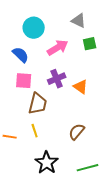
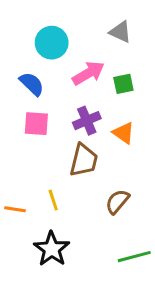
green square: (90, 44) -> (123, 84), moved
brown trapezoid: (38, 104) -> (84, 160), moved
black star: (47, 163) -> (52, 249), moved

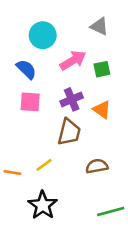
yellow line: (53, 200) -> (44, 165), turned 72
brown semicircle: (117, 202) -> (97, 166), turned 40

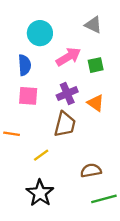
blue semicircle: (26, 69) -> (25, 65), turned 42
brown semicircle: (97, 166) -> (91, 170), moved
orange line: (12, 172) -> (12, 134), moved

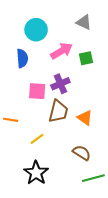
pink square: (28, 96) -> (37, 91), moved
orange triangle: (96, 103) -> (85, 118), moved
brown semicircle: (91, 170) -> (82, 153), turned 42

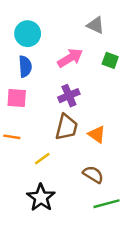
cyan circle: (36, 30) -> (28, 34), moved
green square: (86, 58) -> (110, 60), moved, turned 32
pink square: (37, 91) -> (17, 98), moved

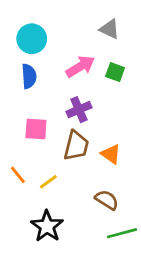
green square: (110, 60) -> (115, 72), moved
pink square: (17, 98) -> (36, 129), moved
orange line: (12, 137) -> (18, 175), moved, turned 42

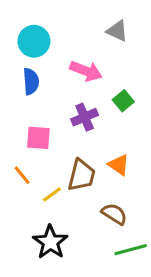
pink arrow: (80, 67) -> (86, 71), turned 52
green square: (115, 72) -> (123, 101), moved, turned 30
brown trapezoid: (76, 146) -> (82, 175), moved
orange line: (18, 175) -> (22, 175), moved

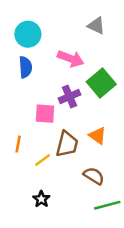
green square: (123, 101) -> (101, 83), size x1.6
pink square: (38, 138) -> (45, 114), moved
orange line: (22, 175) -> (18, 144), turned 49
black star: (50, 242) -> (41, 199), size x0.6

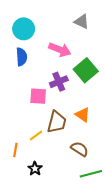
orange line: (18, 144) -> (15, 150), moved

